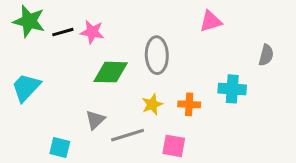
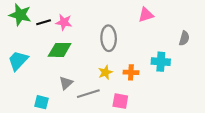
green diamond: (111, 72) -> (60, 50), moved

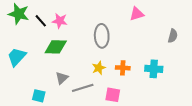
black line: (44, 22) -> (41, 21), turned 64
cyan cross: (161, 62) -> (154, 69), moved

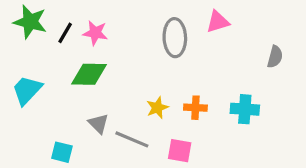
black line: (41, 21) -> (65, 33), turned 72
gray ellipse: (102, 36) -> (175, 38), moved
gray triangle: (62, 78) -> (98, 124), turned -32
gray line: (83, 88) -> (132, 139), turned 40

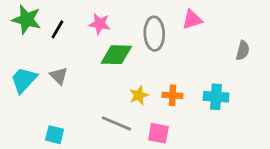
pink star: (95, 33) -> (100, 24), moved
green diamond: (89, 74) -> (116, 55), moved
gray triangle: (98, 124) -> (59, 76), moved

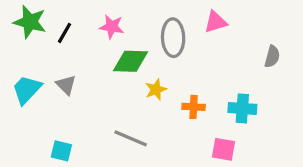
yellow star: (139, 95) -> (156, 90), moved
pink square: (158, 133) -> (223, 149), moved

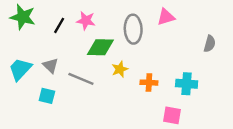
black line: (65, 33) -> (59, 25), moved
gray line: (131, 138) -> (81, 79), moved
cyan square: (61, 151) -> (47, 96), moved

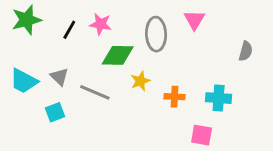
green star: (23, 17) -> (27, 20), turned -30
pink triangle: (166, 17) -> (194, 20), turned -42
cyan trapezoid: (20, 69) -> (24, 81), turned -105
cyan square: (47, 96) -> (55, 112), turned -35

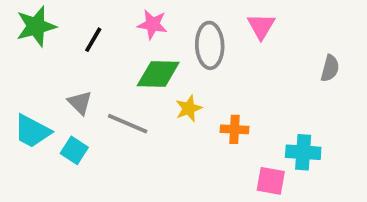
pink star: (101, 24) -> (152, 24), moved
cyan trapezoid: (24, 81) -> (32, 131), moved
cyan cross: (219, 98) -> (303, 152), moved
cyan square: (55, 112) -> (74, 150), turned -36

